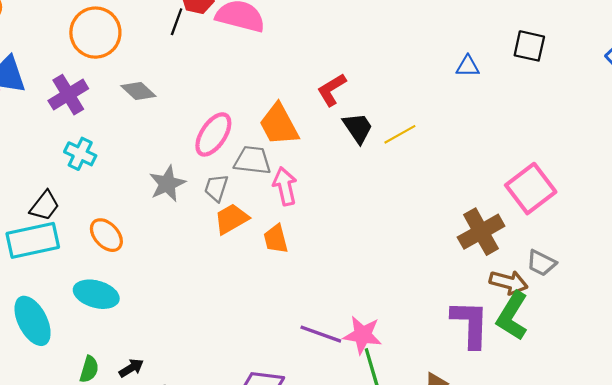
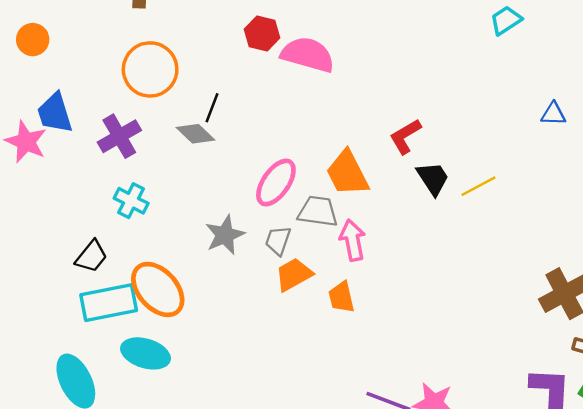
black line: (177, 22) -> (212, 108), moved
orange ellipse: (106, 235) -> (158, 289), size x1.5
cyan rectangle: (33, 240) -> (109, 303), moved

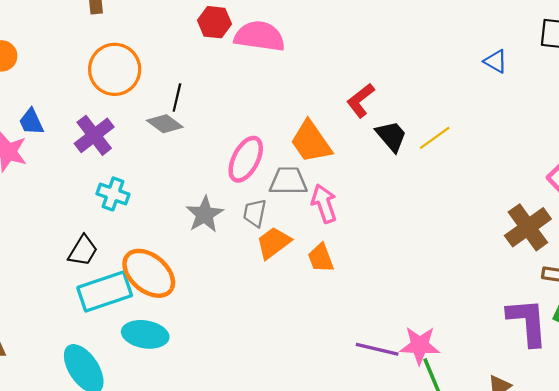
blue trapezoid: (55, 113) -> (31, 122), size x0.7
blue triangle: (553, 114) -> (496, 61), turned 35

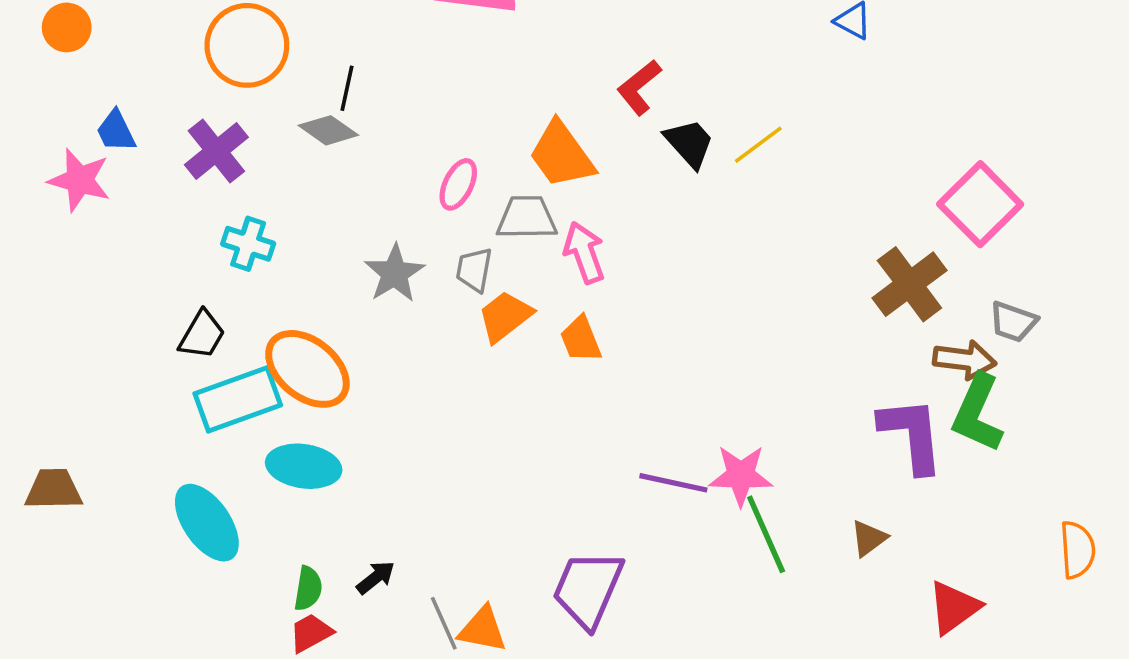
pink ellipse: (246, 159) -> (458, 184), size x0.7

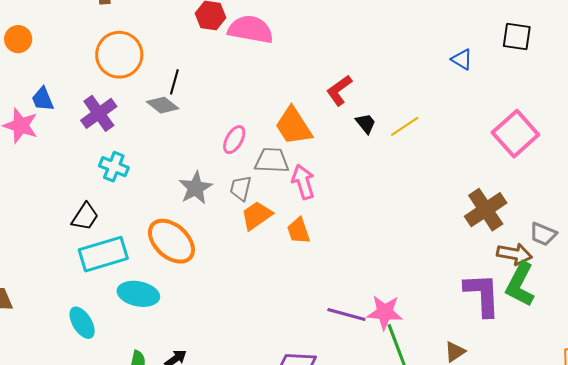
black trapezoid: (689, 143) -> (366, 123), size x0.7
pink square: (980, 204) -> (515, 134), moved
orange ellipse: (307, 369) -> (171, 241), moved
cyan ellipse: (207, 523) -> (82, 323), size x0.7

